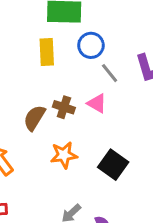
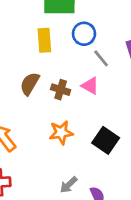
brown semicircle: (34, 118) -> (30, 84), moved

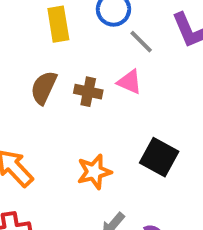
orange star: (61, 133) -> (94, 172), moved

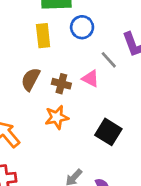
gray line: (141, 42) -> (109, 60), moved
orange star: (94, 172) -> (57, 117), moved

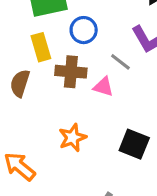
brown semicircle: (31, 79) -> (20, 83), moved
brown cross: (61, 84) -> (71, 72), moved, size x1.4

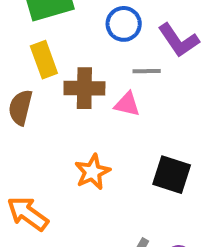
blue circle: (84, 30) -> (124, 24), moved
gray line: (120, 62) -> (147, 71), turned -35

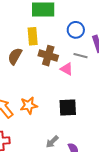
orange star: (92, 172) -> (29, 105), moved
black square: (172, 175) -> (68, 107), moved, turned -36

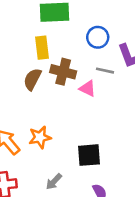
brown semicircle: (15, 56) -> (32, 79), moved
black square: (68, 107) -> (89, 155), moved
gray arrow: (52, 142) -> (54, 182), moved

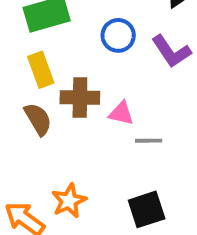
gray line: (105, 71) -> (149, 141), moved
brown semicircle: (32, 79) -> (38, 119), turned 135

